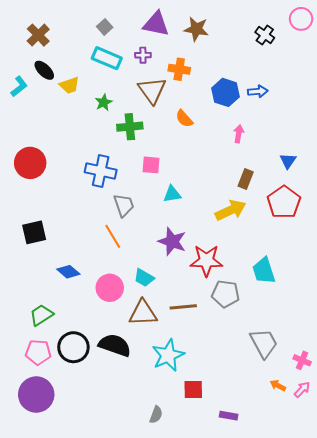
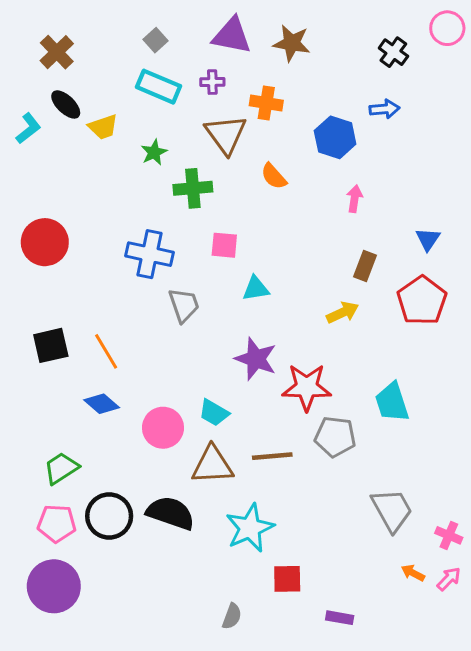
blue arrow: (258, 91) -> (384, 109), moved
yellow arrow: (231, 210) -> (343, 312), size x0.7
orange line: (113, 236) -> (106, 351), moved

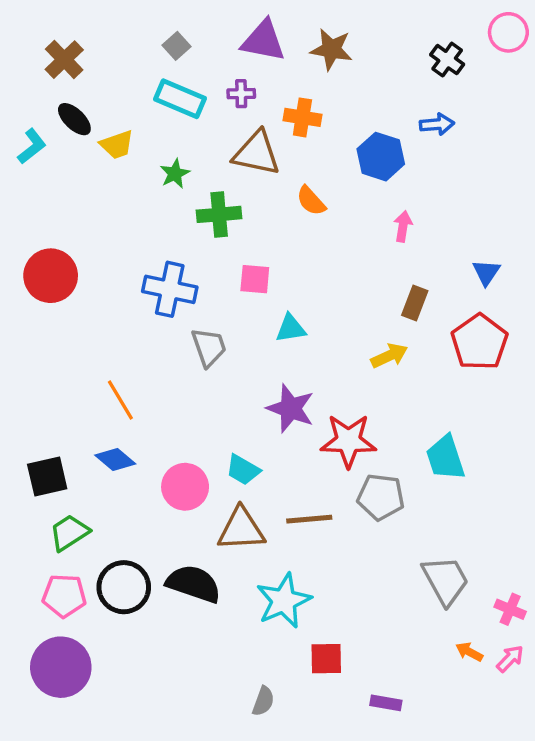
brown triangle: (226, 134) -> (257, 153), turned -42
black square: (51, 345) -> (47, 477), moved

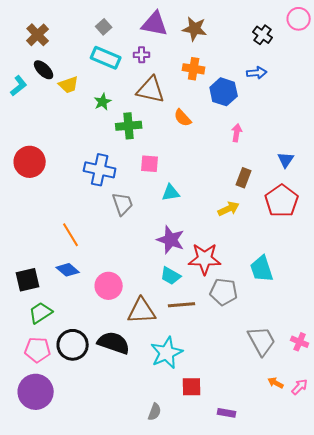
orange cross: (302, 117) -> (194, 69), moved
cyan trapezoid: (243, 470) -> (171, 276), moved
pink cross: (510, 609) -> (300, 342), moved

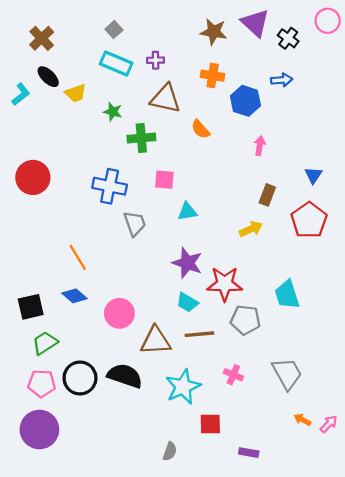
purple triangle: (155, 24) -> (255, 23), moved, turned 32
green star: (103, 102) -> (113, 112), turned -30
pink cross: (300, 342) -> (233, 375), moved

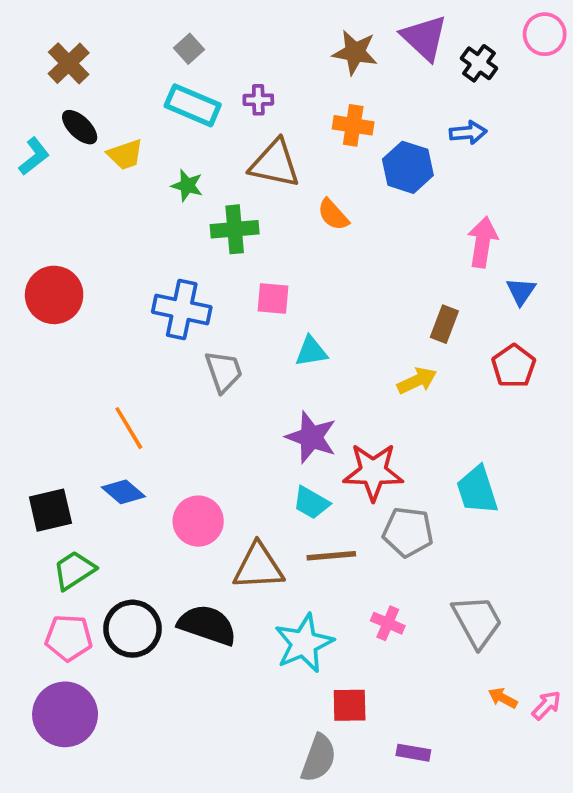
pink arrow: (260, 146) -> (483, 242), moved, size x1.5
red pentagon: (309, 220) -> (514, 366), size x0.7
gray semicircle: (170, 451) -> (319, 758), moved, size x1.5

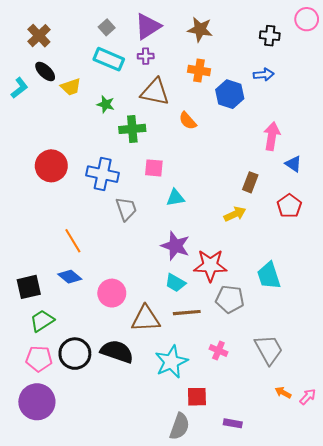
purple triangle: (424, 38) -> (148, 26), moved, turned 44
black cross: (479, 63) -> (270, 36), turned -30
blue triangle: (521, 291) -> (293, 164), turned -30
red circle: (54, 295) -> (51, 166), moved

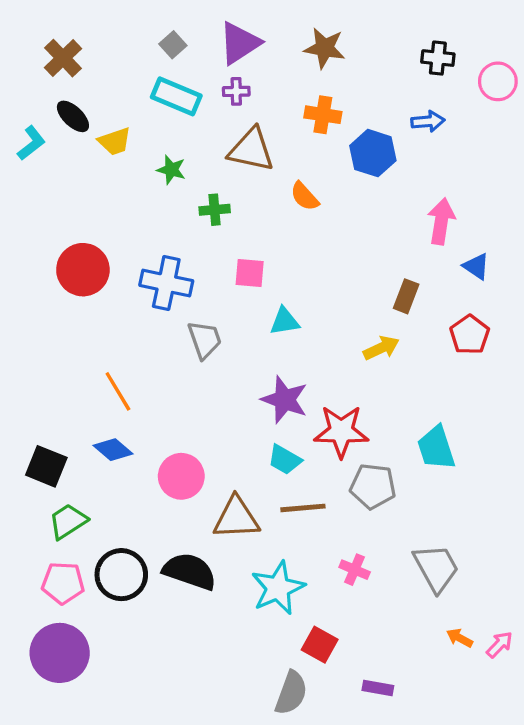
pink circle: (307, 19) -> (498, 81), moved
green cross: (132, 129) -> (215, 210), size x0.7
black square: (29, 287) -> (46, 466), turned 35
red square: (197, 397) -> (320, 645), turned 30

